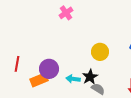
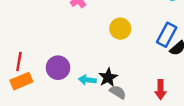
yellow circle: (100, 52) -> (120, 29), moved
orange rectangle: (39, 80) -> (21, 81), moved

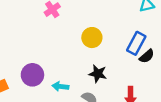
black star: (108, 77) -> (98, 74), moved, turned -30

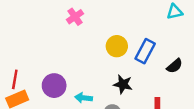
blue rectangle: (136, 43) -> (145, 51), moved

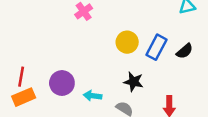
black semicircle: (175, 66) -> (185, 51), moved

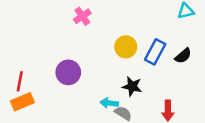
purple circle: (62, 83) -> (68, 72), moved
cyan arrow: (93, 96) -> (109, 103), moved

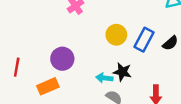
orange rectangle: (22, 102) -> (48, 86), moved
cyan arrow: (109, 103) -> (104, 78), moved

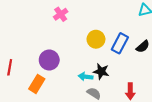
orange rectangle: (48, 86) -> (37, 84), turned -36

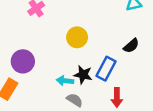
blue rectangle: (120, 43) -> (106, 69), moved

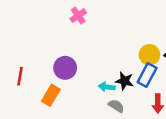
yellow circle: (77, 37) -> (149, 55), moved

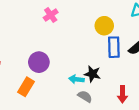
yellow circle: (149, 55) -> (104, 26), moved
blue rectangle: (147, 75) -> (114, 47), moved, turned -30

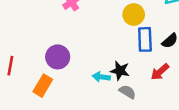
red arrow: (122, 94) -> (160, 72), moved, turned 49
gray semicircle: (85, 96) -> (127, 92), moved

